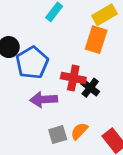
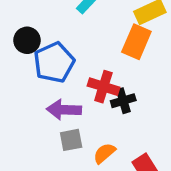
black cross: (90, 88) -> (123, 101), turned 30
gray square: (58, 135) -> (71, 140), moved

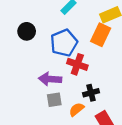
blue pentagon: (54, 62) -> (64, 43), moved
black cross: (123, 101) -> (91, 93), moved

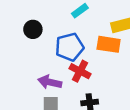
orange rectangle: (101, 35) -> (109, 44), turned 65

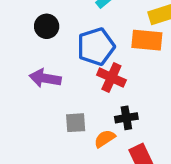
purple arrow: (50, 82) -> (45, 78), moved

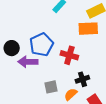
black circle: (47, 26) -> (12, 48), moved
blue pentagon: (96, 47) -> (41, 45), moved

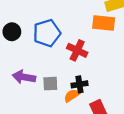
purple arrow: (28, 62) -> (24, 77), moved
black cross: (82, 79) -> (79, 84), moved

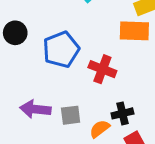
black circle: (12, 32) -> (15, 33), moved
black cross: (79, 84) -> (122, 113), moved

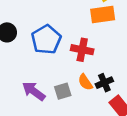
purple arrow: (35, 109) -> (34, 91), turned 40
orange semicircle: (100, 129) -> (85, 82), moved, turned -77

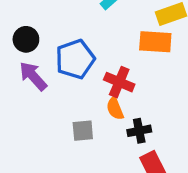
orange semicircle: (85, 82) -> (115, 108), moved
purple arrow: (34, 91) -> (33, 76), moved

